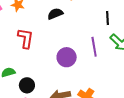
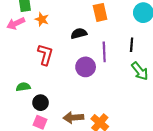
purple line: (94, 47) -> (104, 52), moved
purple circle: (67, 57) -> (86, 67), moved

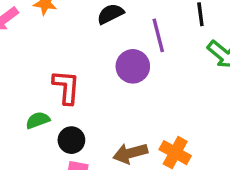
red L-shape: (45, 55) -> (66, 87), moved

